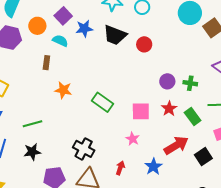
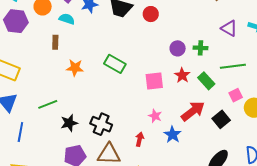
green rectangle: (102, 102) -> (115, 64), moved
pink star: (133, 139) -> (155, 116), moved
black star: (32, 152) -> (69, 123), moved

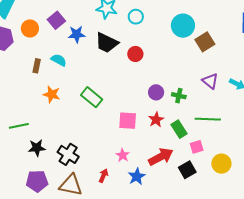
cyan semicircle: (67, 19) -> (59, 60), moved
pink square: (236, 95) -> (197, 147), moved

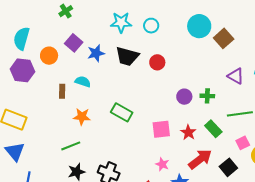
red star: (156, 120) -> (188, 132), moved
green line: (19, 126) -> (71, 146), moved
pink square: (197, 147) -> (243, 143), moved

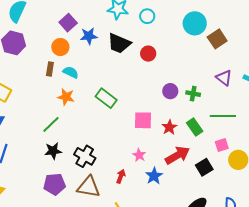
orange circle: (49, 56) -> (60, 47), moved
cyan semicircle: (83, 82) -> (71, 72), moved
green line: (71, 146) -> (51, 124), turned -30

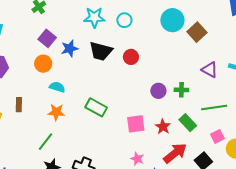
brown rectangle: (50, 69) -> (19, 105), moved

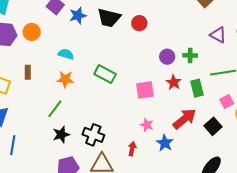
orange circle: (43, 64) -> (32, 32), moved
green rectangle: (188, 123) -> (197, 88), turned 30
red star: (163, 127) -> (174, 82), moved

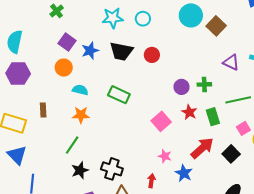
orange circle: (32, 32) -> (64, 68), moved
green rectangle: (105, 74) -> (119, 95), moved
pink square: (145, 90) -> (161, 121), turned -30

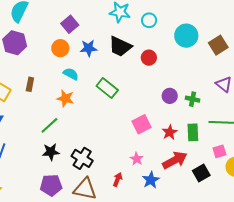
cyan circle: (191, 15) -> (186, 36), moved
blue star: (90, 51) -> (89, 48), moved
red star: (189, 112) -> (170, 132), moved

